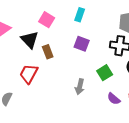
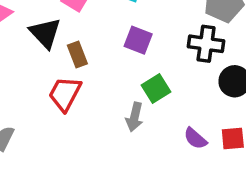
green square: (105, 73) -> (156, 88), moved
red trapezoid: (29, 74) -> (65, 94), moved

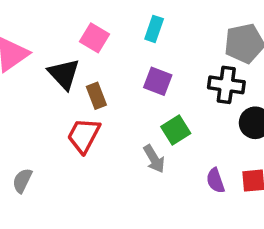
gray arrow: (135, 117) -> (154, 159), turned -44
purple semicircle: (195, 138) -> (215, 181), turned 30

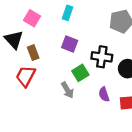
black cross: (226, 85) -> (102, 57), moved
purple semicircle: (215, 181) -> (104, 94), moved

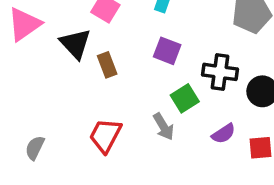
red trapezoid: (26, 76) -> (105, 135), moved
purple semicircle: (104, 94) -> (224, 134), turned -104

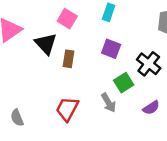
brown rectangle: (107, 65) -> (68, 59), turned 30
black cross: (220, 72) -> (149, 64), turned 30
gray semicircle: (35, 148) -> (17, 118), turned -48

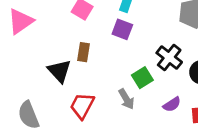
black triangle: (46, 44) -> (59, 71), moved
purple square: (111, 49) -> (122, 29), moved
gray semicircle: (17, 118) -> (29, 115), size x1.5

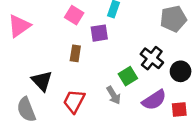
purple square: (122, 29) -> (99, 33), moved, turned -30
black triangle: (59, 71) -> (42, 81), moved
purple semicircle: (172, 104) -> (154, 100), size x1.5

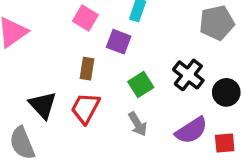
purple square: (99, 33) -> (119, 42), turned 30
green square: (128, 76) -> (141, 84), moved
red trapezoid: (74, 101) -> (85, 108), moved

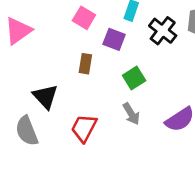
black cross: (188, 75) -> (163, 31), moved
red trapezoid: (85, 108) -> (84, 128), moved

